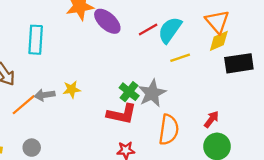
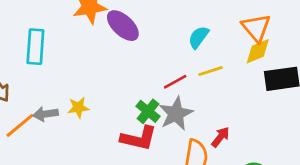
red line: (148, 29) -> (175, 82), moved
cyan semicircle: (170, 30) -> (199, 37), size x0.7
red arrow: (211, 119) -> (220, 137), moved

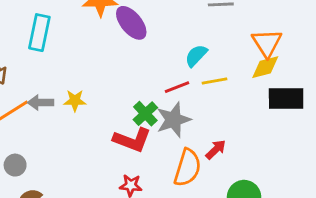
cyan semicircle: (199, 37) -> (196, 56), moved

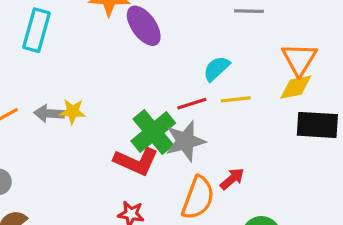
gray arrow: (41, 103) -> (49, 113), moved
green cross: (145, 114) -> (153, 132), size x1.5

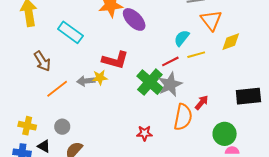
cyan rectangle: (37, 30) -> (70, 32), turned -60
orange triangle: (299, 59) -> (211, 20), moved
black rectangle: (317, 125) -> (248, 96), moved
red L-shape: (136, 161) -> (115, 60), moved

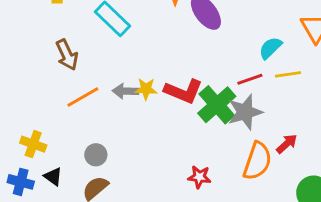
red L-shape: (115, 60) -> (183, 91), moved
gray circle: (62, 127) -> (96, 155), moved

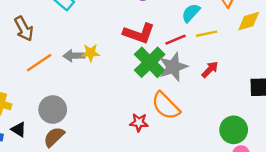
red L-shape: (183, 91) -> (139, 33), moved
red arrow: (287, 144) -> (210, 69), moved
gray circle: (96, 155) -> (53, 109), size x1.5
orange semicircle: (257, 161) -> (166, 106), moved, turned 120

